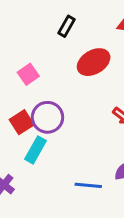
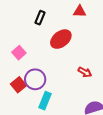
cyan rectangle: (36, 150) -> (45, 101), moved

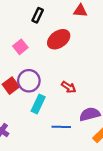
pink square: (19, 53) -> (20, 47), moved
red arrow: (85, 72) -> (69, 87), moved

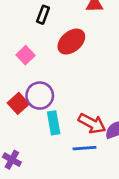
red arrow: (69, 87) -> (92, 123), moved, size x1.5
cyan rectangle: (38, 104) -> (54, 123), turned -30

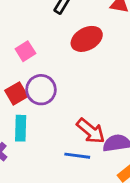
pink square: (25, 55) -> (25, 51), moved
cyan rectangle: (54, 123) -> (21, 128), moved

